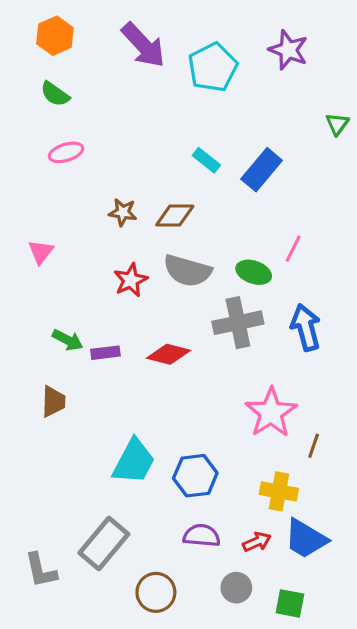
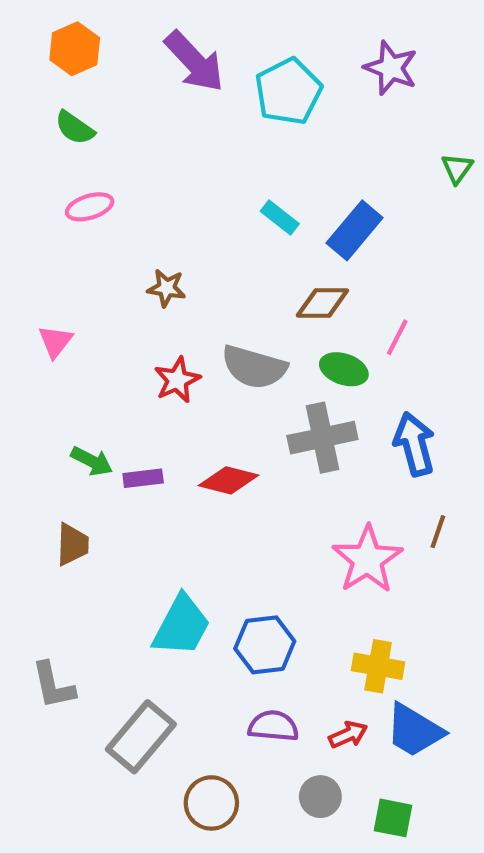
brown diamond: (175, 215) -> (322, 303), moved
brown line: (314, 446) -> (438, 532), moved
gray L-shape: (41, 570) -> (53, 685), moved

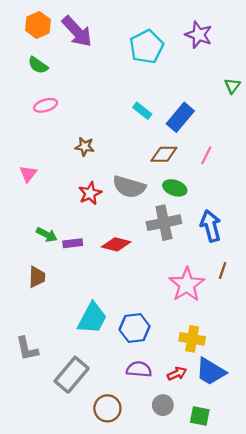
purple arrow: (194, 62) -> (77, 31), moved
pink line: (397, 337) -> (206, 155), moved

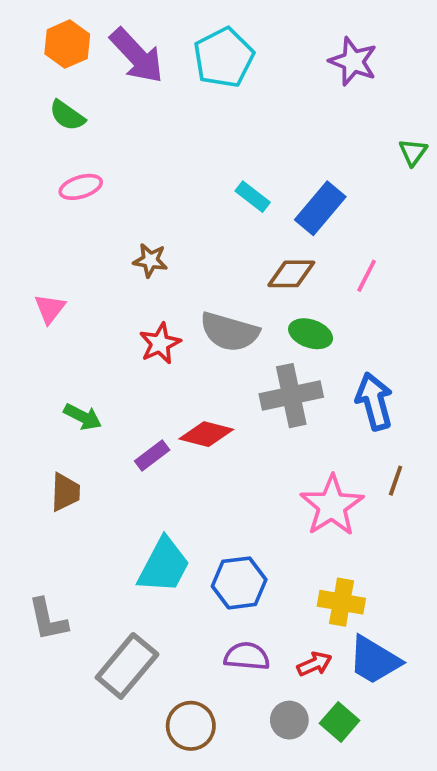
cyan pentagon: (147, 47) -> (224, 58), moved
purple rectangle: (73, 243) -> (152, 455), moved, turned -30
green square: (200, 416) -> (340, 722), moved, turned 30

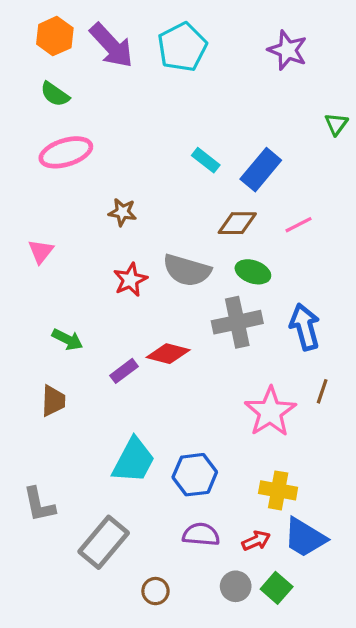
pink ellipse: (81, 187) -> (66, 152), size x1.5
pink line: (367, 276) -> (299, 225), turned 36
brown circle: (191, 726) -> (155, 591), size x0.7

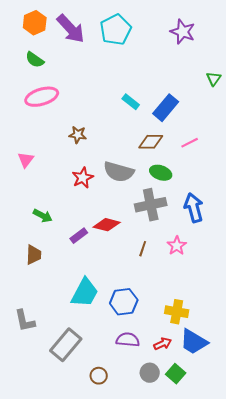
brown line: (322, 391) -> (143, 249), moved
pink star: (270, 412) -> (177, 246), moved, size x0.6

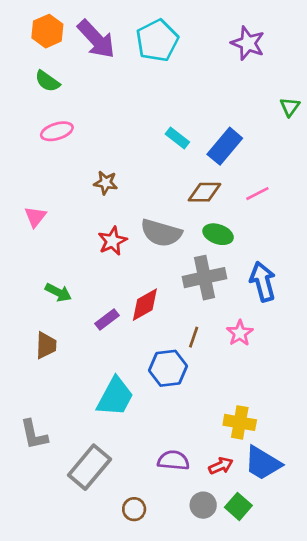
pink ellipse: (42, 97) -> (57, 131), size x0.7
red diamond: (107, 225) -> (145, 305), turned -44
blue hexagon: (124, 302) -> (168, 368), moved

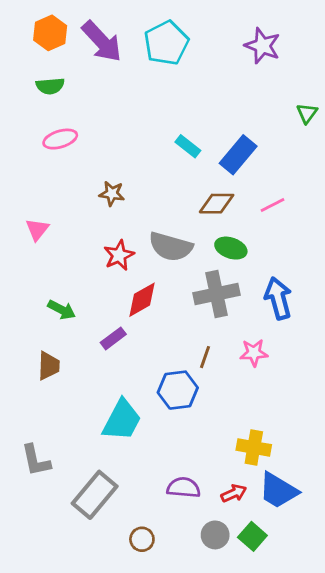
green semicircle: (47, 81) -> (50, 86), turned -40
red diamond: (145, 305) -> (142, 300), moved
pink star: (240, 333) -> (254, 353), turned 30

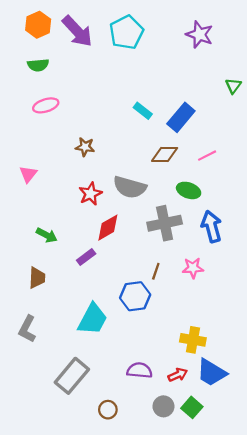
green ellipse: (231, 248) -> (189, 190), moved
gray L-shape: (36, 460) -> (27, 329), moved, turned 40

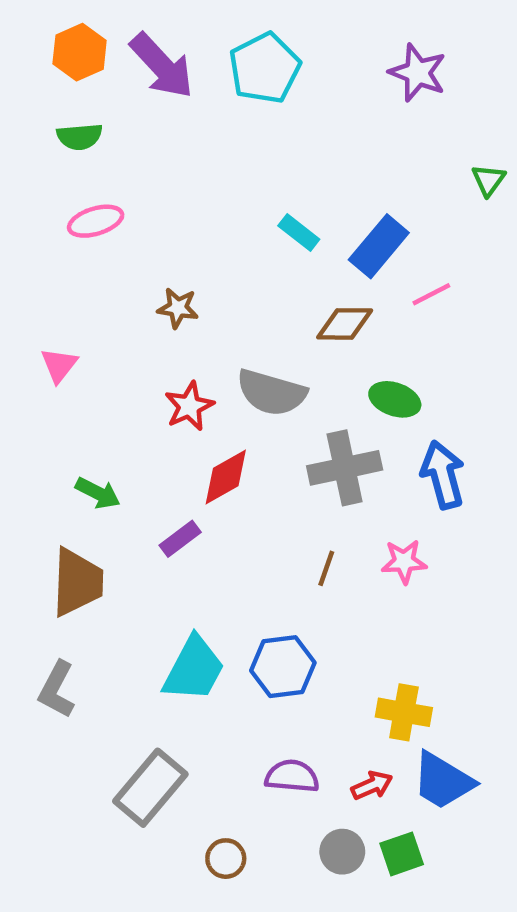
pink line: (207, 156) -> (431, 294), moved
brown trapezoid: (37, 278) -> (77, 582), size x1.5
blue hexagon: (135, 296) -> (283, 667), moved
green square: (192, 407) -> (402, 854), turned 30

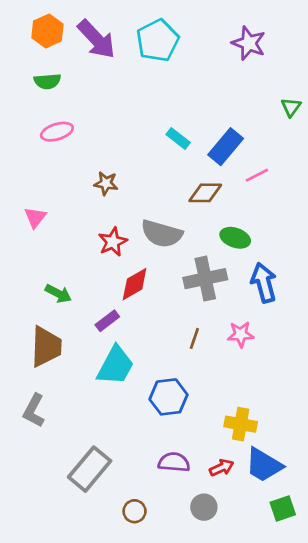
cyan trapezoid: (194, 669) -> (115, 366), moved
green square: (402, 854) -> (283, 508), moved

